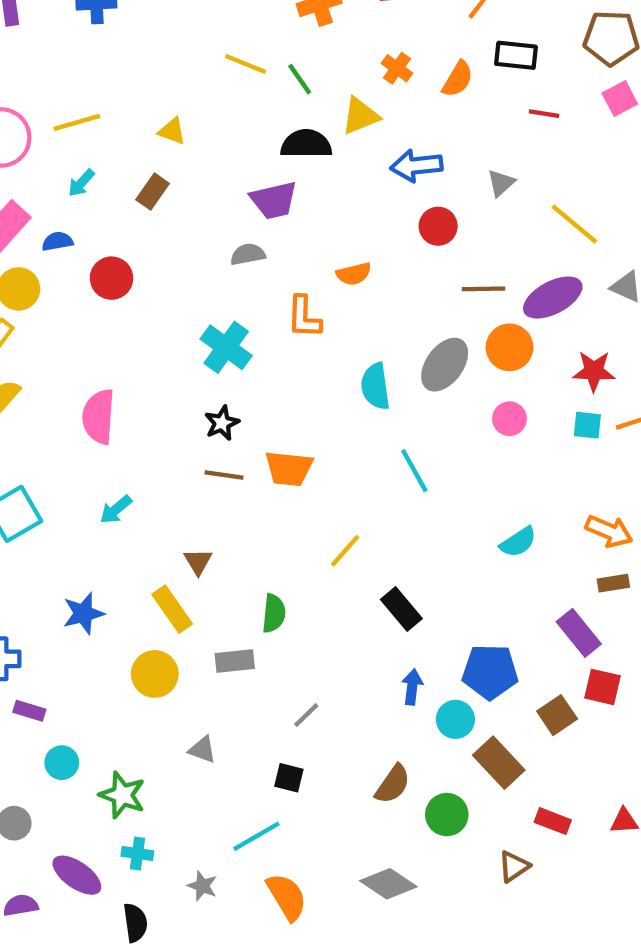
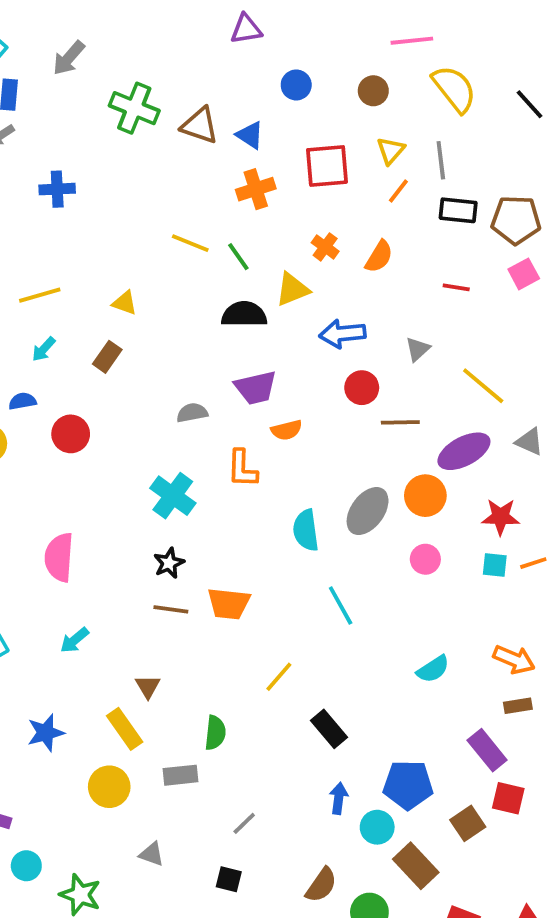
black rectangle: (516, 55) -> (458, 210), moved
purple trapezoid: (274, 200) -> (256, 388), moved
brown line: (484, 289) -> (400, 422), moved

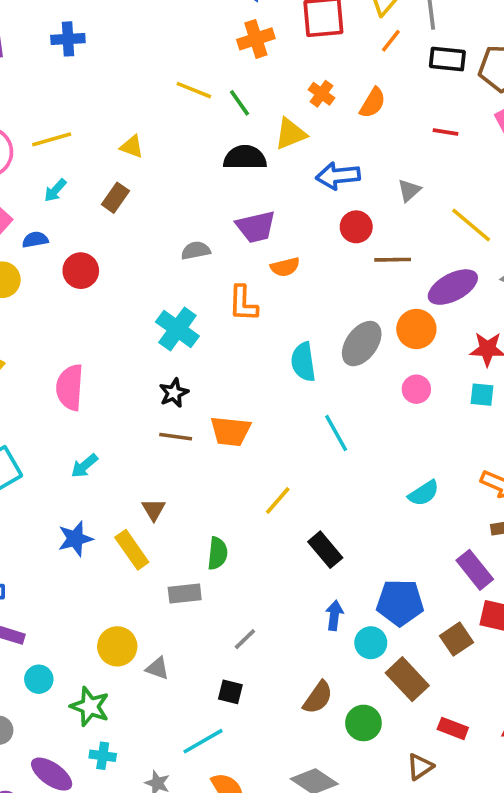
blue star: (46, 733) -> (75, 539), moved
yellow circle: (109, 787) -> (117, 646), moved

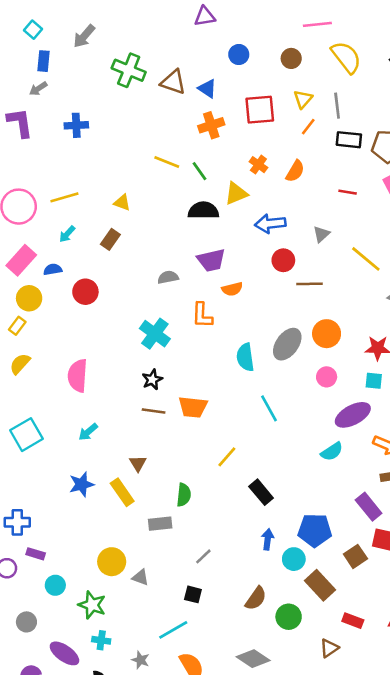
purple ellipse: (453, 287) -> (353, 415), moved

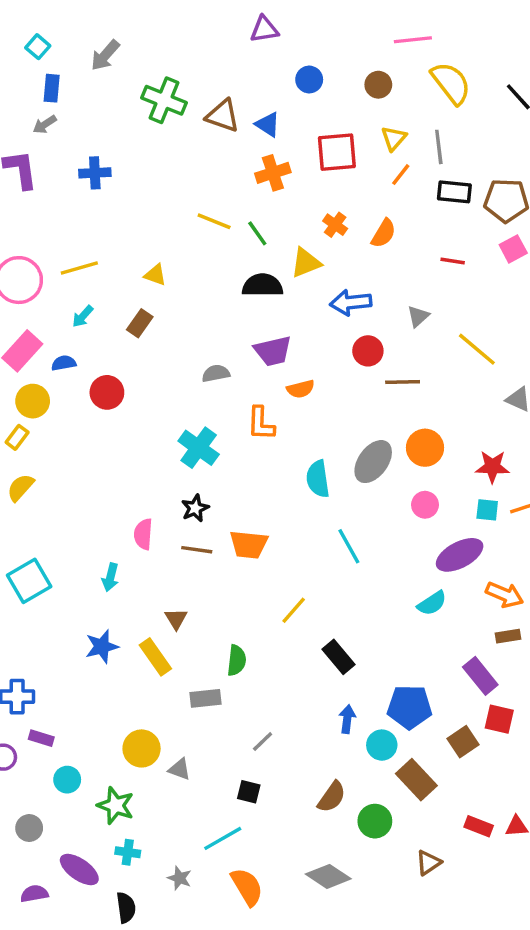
pink semicircle: (78, 376) -> (143, 534), moved, size x0.7
cyan arrow: (88, 432) -> (110, 577), turned -36
red rectangle: (353, 621) -> (479, 826), moved

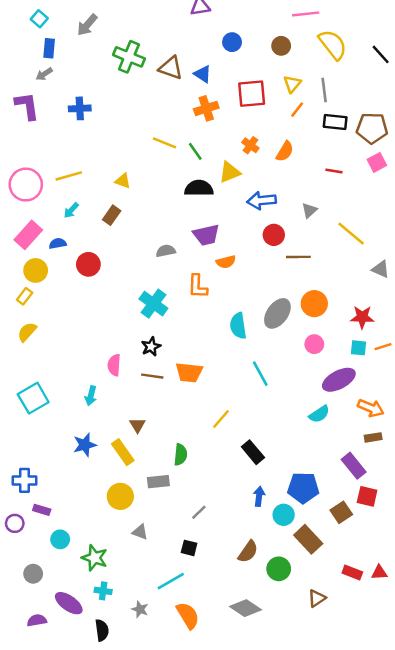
yellow circle: (142, 748) -> (120, 496), moved

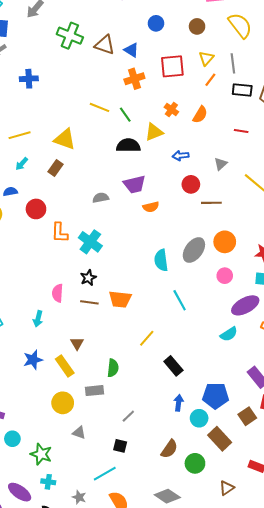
yellow triangle: (123, 181) -> (65, 139), size x1.6
blue arrow: (262, 200) -> (181, 156), size x0.7
orange L-shape: (198, 286) -> (60, 233), moved

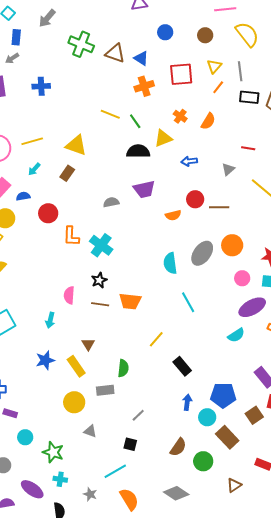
red line: (241, 131) -> (248, 148), moved
red circle: (191, 184) -> (195, 199), moved
orange semicircle: (151, 207) -> (173, 215), moved
pink circle: (225, 276) -> (242, 278), moved

